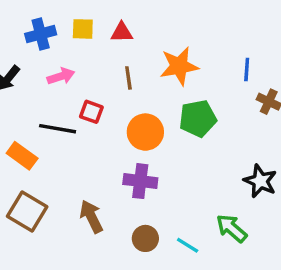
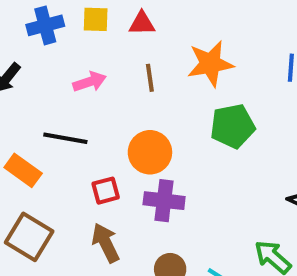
pink arrow: (61, 76) -> (90, 82), moved
red square: (91, 112) -> (106, 191), moved, turned -35
orange circle: (145, 132) -> (150, 152), moved

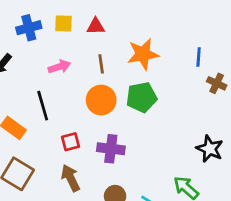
green pentagon: (233, 126) -> (141, 97), moved
black line: (65, 138) -> (43, 106), turned 64
orange circle: (150, 152) -> (101, 100), moved

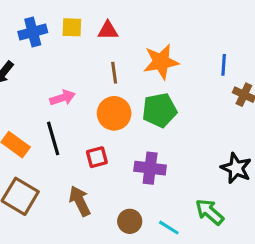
pink arrow: (59, 67) -> (62, 98), moved
black line: (43, 106) -> (53, 138), moved
red square: (71, 142) -> (97, 157), moved
purple cross: (111, 149) -> (150, 168), moved

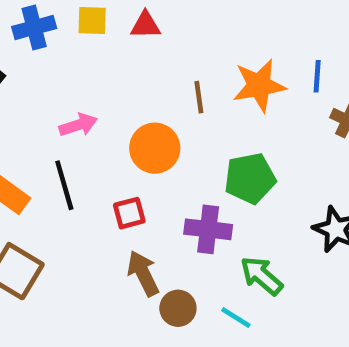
orange star: (161, 62) -> (259, 86), moved
brown line: (114, 73) -> (199, 97), moved
green pentagon: (159, 110) -> (250, 178), moved
brown arrow: (80, 201) -> (143, 273), moved
green arrow: (210, 212) -> (261, 276), moved

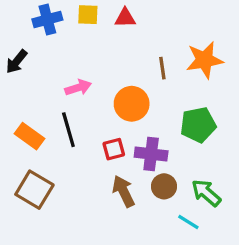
purple cross: (208, 229) -> (151, 154), moved
brown circle: (178, 308) -> (164, 186), moved

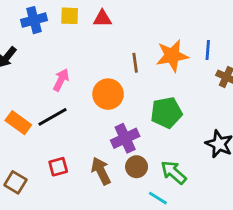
pink arrow: (78, 88) -> (61, 80), turned -45
black line: (68, 130) -> (52, 117), turned 76
red square: (114, 149) -> (58, 167), moved
purple cross: (151, 154) -> (125, 138), turned -32
brown square: (34, 190) -> (15, 182), moved, size x0.7

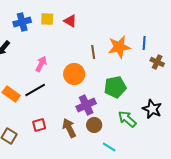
red triangle: (102, 19) -> (70, 21), turned 32
green arrow: (174, 172) -> (127, 119), moved

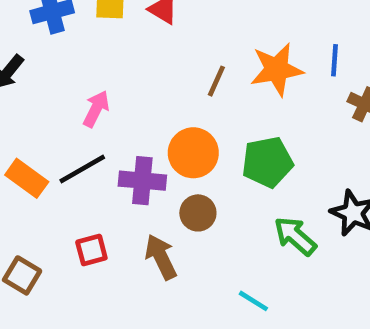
brown line: (93, 52) -> (216, 81), turned 32
orange circle: (74, 74) -> (193, 153), moved
purple cross: (86, 105) -> (142, 181), moved, turned 30
brown circle: (94, 125) -> (198, 213), moved

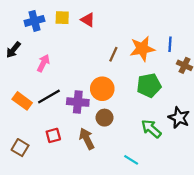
pink arrow: (96, 109) -> (43, 63), moved
green pentagon: (267, 162) -> (149, 85), moved

